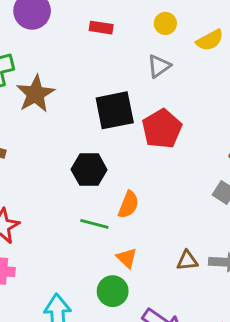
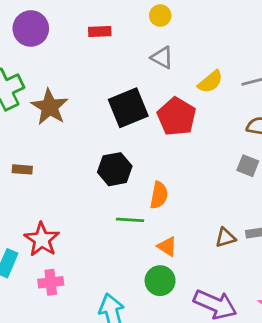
yellow semicircle: (210, 40) -> (210, 82), moved
gray triangle: (159, 66) -> (162, 57), turned -45

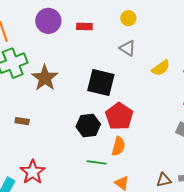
purple circle: (31, 28) -> (48, 21), moved
black square: (128, 108) -> (101, 82), turned 32
red pentagon: (177, 117) -> (119, 116), moved

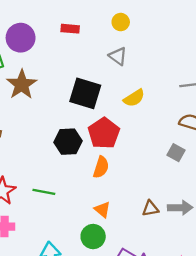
purple circle: (48, 21) -> (21, 38), moved
yellow semicircle: (161, 68) -> (134, 98), moved
green line: (97, 162) -> (44, 192), moved

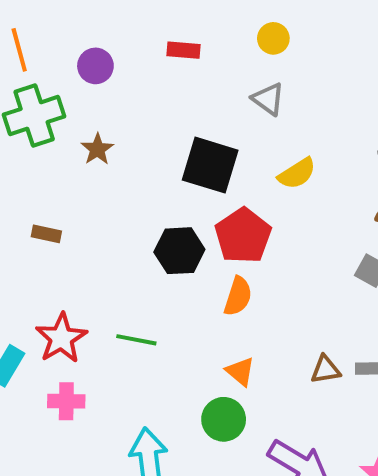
purple circle: (21, 38) -> (95, 66), size x0.7
brown star: (22, 85) -> (97, 149), size x0.6

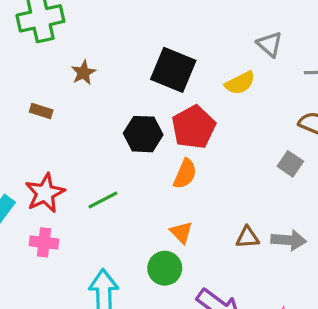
gray triangle: (268, 99) -> (270, 44), moved
brown star: (97, 149) -> (83, 73), moved
green line: (136, 340) -> (103, 200), turned -44

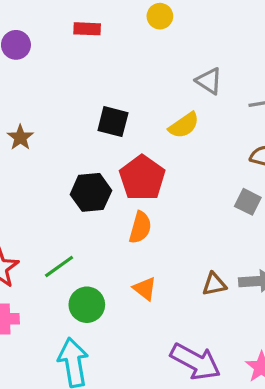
black square: (173, 70) -> (113, 122), size x0.7
green circle: (165, 268) -> (87, 305), moved

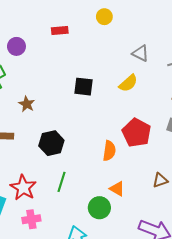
red pentagon: (142, 178) -> (136, 133), moved
black hexagon: (91, 192) -> (51, 143), moved
green line: (59, 267) -> (61, 182), turned -30
green circle: (87, 305) -> (99, 208), moved

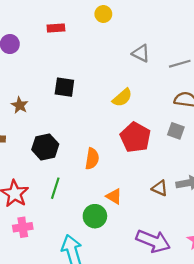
yellow semicircle: (128, 83) -> (122, 98), moved
black square: (83, 87) -> (64, 87), moved
orange semicircle: (109, 151) -> (92, 159), moved
brown triangle: (160, 180) -> (160, 188), turned 42

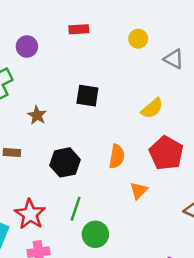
yellow circle: (103, 14) -> (138, 39), moved
orange semicircle: (92, 159) -> (117, 156), moved
orange triangle: (114, 196) -> (139, 190), moved, turned 42
green circle: (95, 216) -> (95, 234), moved

